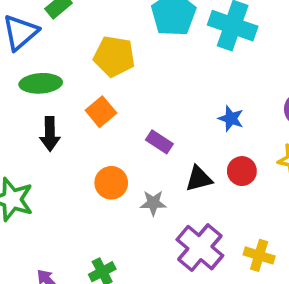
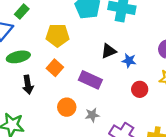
purple rectangle: (159, 142) -> (90, 80), size x1.5
black triangle: (199, 179) -> (109, 51), moved

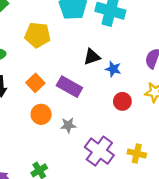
orange square: (55, 68) -> (35, 83), moved

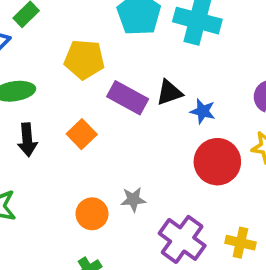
purple rectangle: (69, 87) -> (128, 98), moved
red circle: (122, 101) -> (217, 162), size x1.6
orange circle: (41, 114) -> (92, 214), moved

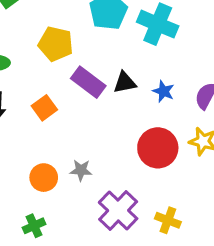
blue star: (203, 111) -> (164, 91), moved

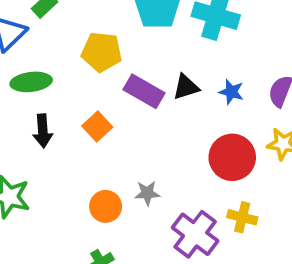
yellow cross: (168, 220) -> (242, 217), moved

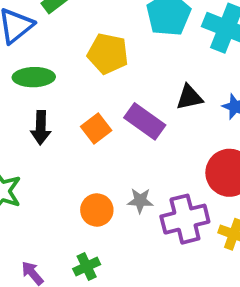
purple rectangle: (144, 91) -> (145, 121), moved
purple cross: (195, 234) -> (185, 219), moved, turned 33

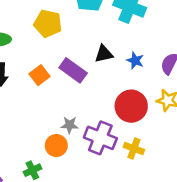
orange circle: (97, 210) -> (56, 146), moved
purple cross: (185, 219) -> (100, 138), turned 36

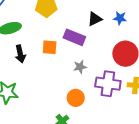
orange square: (39, 75) -> (50, 47), turned -35
gray star: (70, 125) -> (80, 67), moved

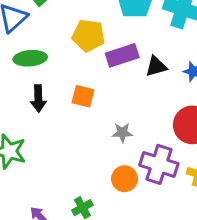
purple rectangle: (74, 37) -> (122, 55), moved, turned -50
orange circle: (76, 98) -> (125, 179), moved

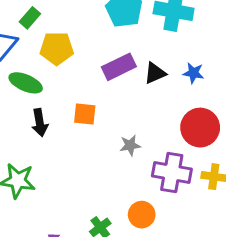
yellow pentagon: (88, 36) -> (57, 48), moved
green ellipse: (30, 58) -> (26, 83), turned 36
orange circle: (125, 179) -> (142, 215), moved

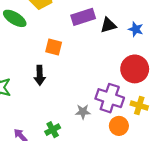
black arrow: (40, 123) -> (40, 75), moved
gray star: (130, 145) -> (83, 112), moved
orange circle: (142, 215) -> (119, 126), moved

